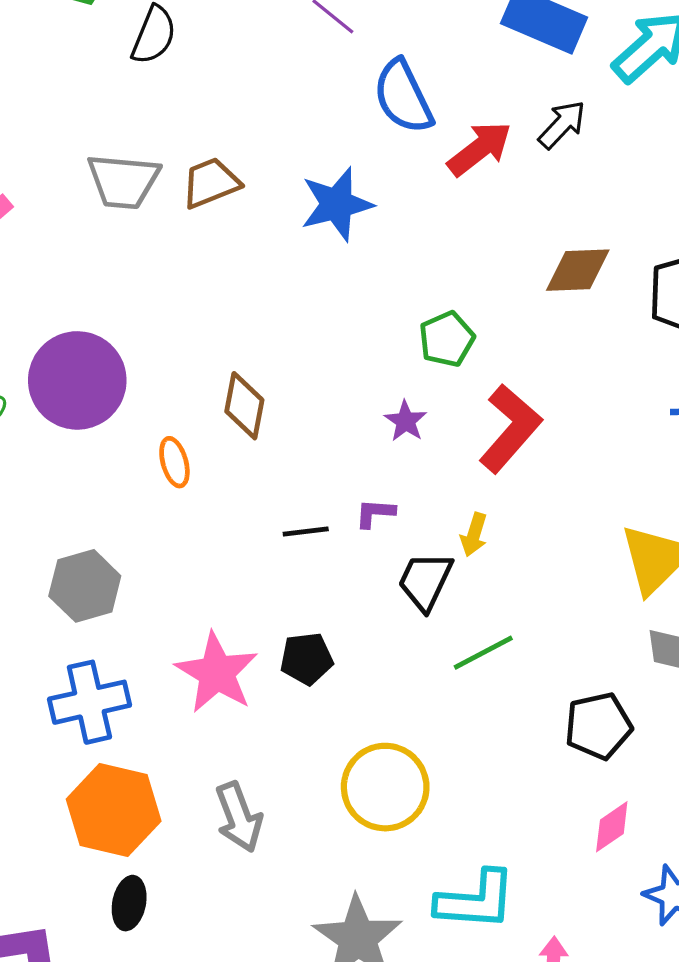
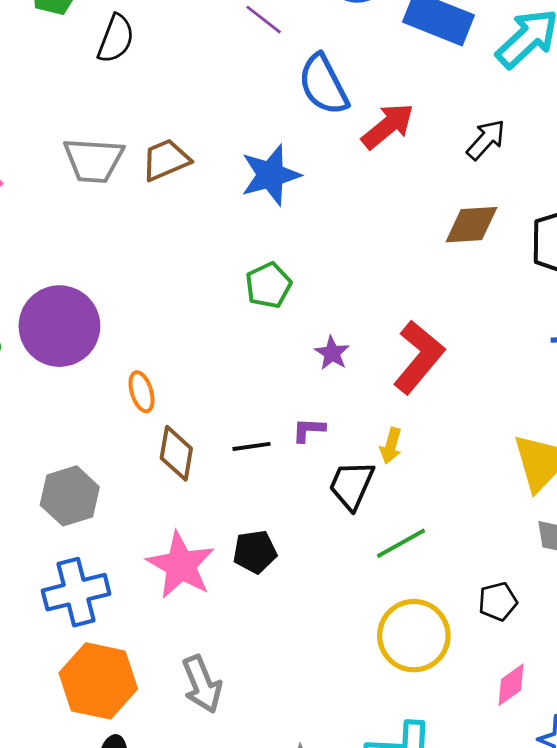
black arrow: (562, 125) -> (486, 140), moved
green pentagon: (447, 339) -> (268, 285), moved
brown diamond: (244, 406) -> (176, 453), moved
black pentagon: (598, 726) -> (498, 601), size x0.7
yellow circle: (385, 787) -> (414, 636), moved

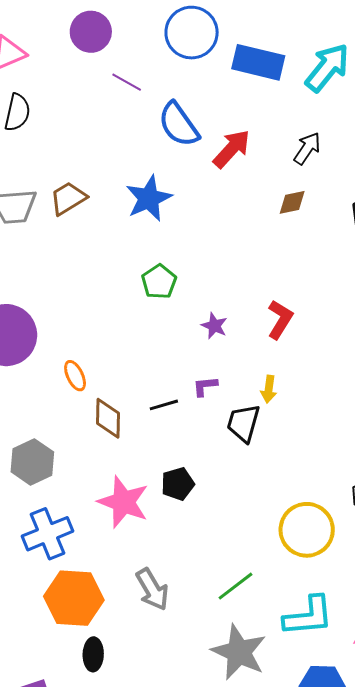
brown diamond: (471, 225) -> (292, 202), moved, size x0.7
red L-shape: (419, 357) -> (280, 319), size x0.7
green line: (401, 543) -> (235, 586), moved

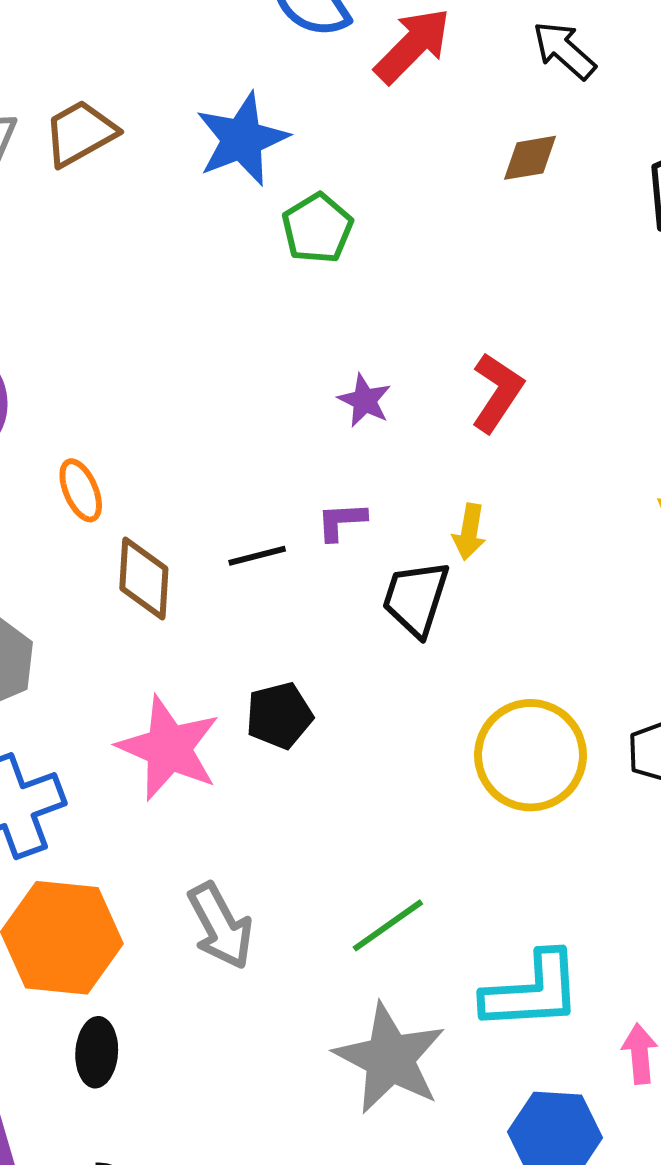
black arrow: (307, 148) -> (564, 50), turned -84
green pentagon: (159, 282) -> (317, 228), moved
yellow circle: (307, 530) -> (531, 755), moved

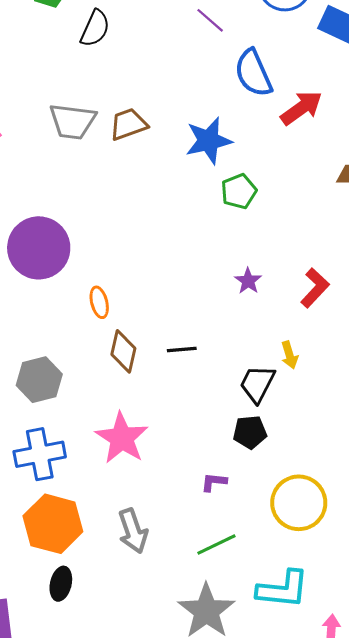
purple L-shape: (341, 521) -> (214, 482), moved
yellow arrow: (469, 532) -> (289, 355), turned -36
black pentagon: (279, 716) -> (250, 432), moved
yellow circle: (531, 755) -> (299, 503), moved

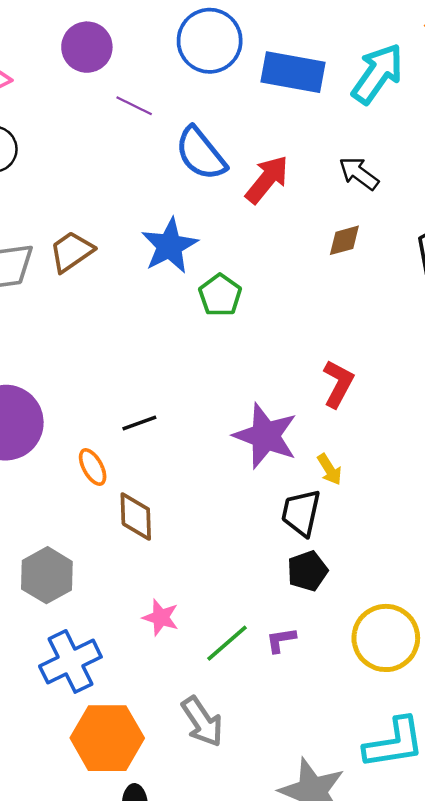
purple star: (248, 281) -> (265, 436), moved, size x2.0
black line: (182, 350) -> (139, 423), moved
pink star: (122, 438) -> (161, 617), size x0.6
green line: (216, 544) -> (227, 643), moved

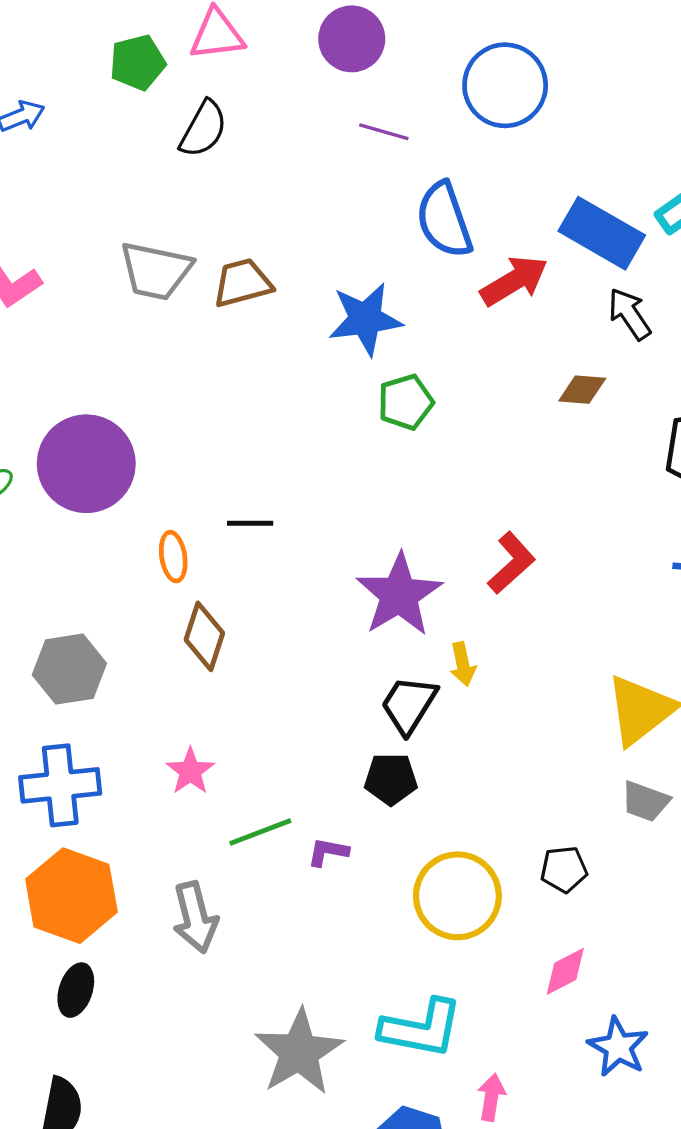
blue rectangle: (293, 72) -> (602, 233), moved
purple line: (134, 106) -> (384, 132), turned -30

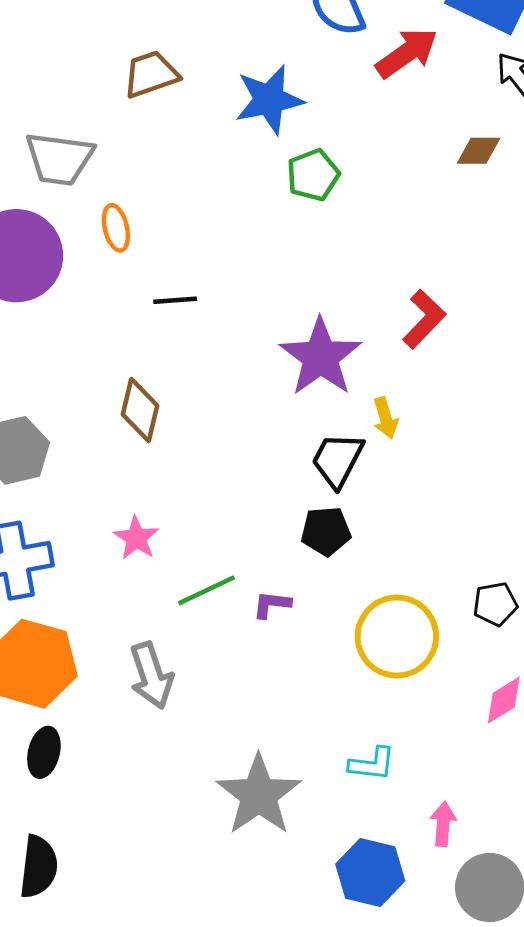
gray trapezoid: (156, 271) -> (59, 159), moved
orange ellipse: (173, 557) -> (116, 228), moved
cyan L-shape: (421, 1028) -> (372, 764), size x0.6

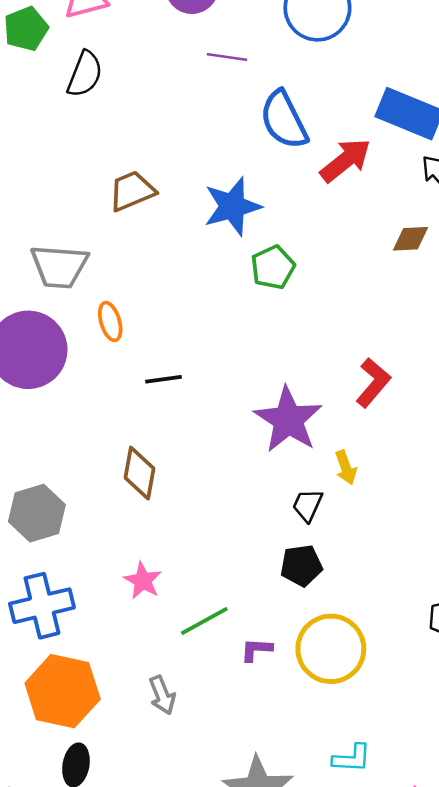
black trapezoid: (337, 460) -> (308, 505), size x0.7
purple L-shape: (272, 604) -> (256, 650), moved
yellow circle: (397, 637) -> (331, 649), moved
gray arrow: (151, 675) -> (162, 695), size x0.7

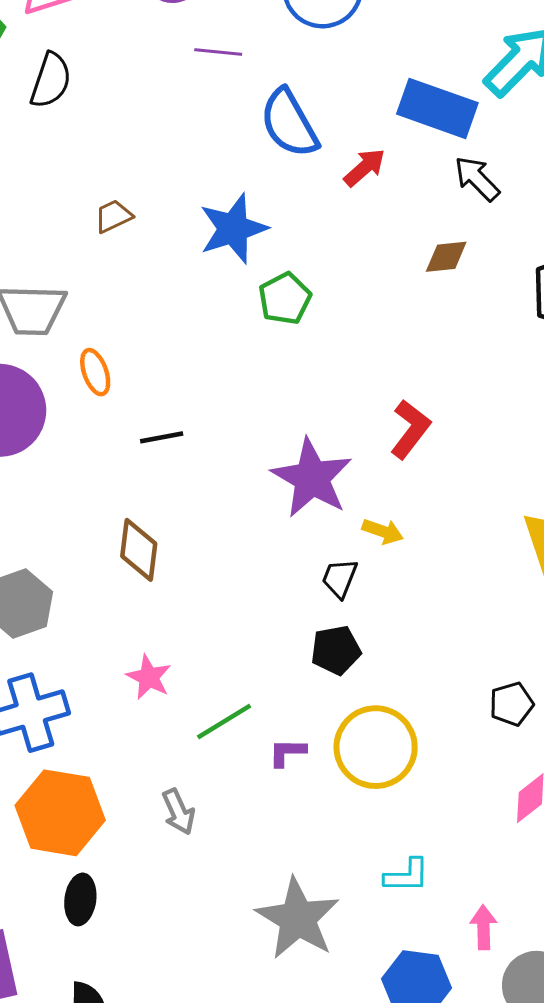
red arrow: (345, 160) -> (365, 168), size x0.7
brown trapezoid: (132, 191) -> (113, 216), size x0.7
yellow arrow: (346, 467) -> (383, 531), turned -48

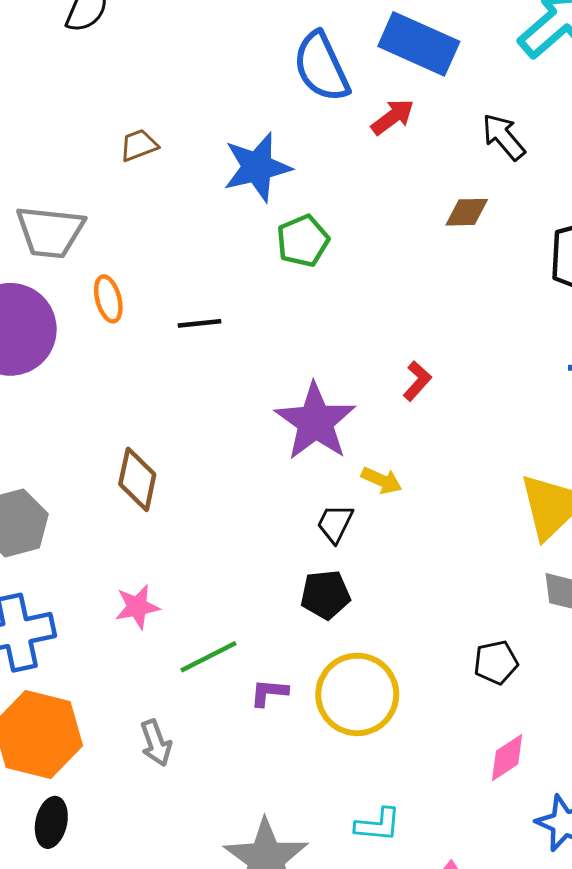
blue rectangle: (437, 108) -> (419, 44), moved
red L-shape: (410, 429) -> (417, 381), size x0.7
black line: (162, 437) -> (199, 323), moved
pink star: (149, 677) -> (137, 607), turned 30

